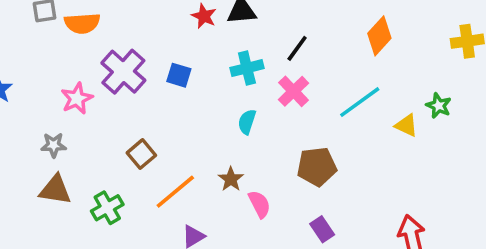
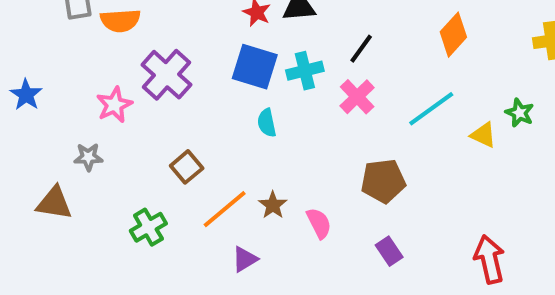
blue square: (179, 75) -> (255, 67), moved, size x1.6
cyan semicircle: (247, 122) -> (267, 123), moved, turned -30
brown star: (231, 179) -> (273, 205), moved
brown triangle: (55, 190) -> (54, 203), moved

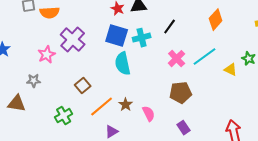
pink cross: (357, 97) -> (177, 59), moved
cyan semicircle: (267, 123) -> (123, 64), size x1.6

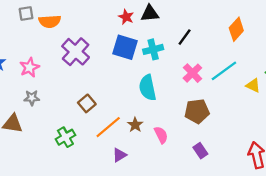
pink star: (47, 55) -> (29, 67), moved
cyan semicircle: (123, 64) -> (148, 88), moved

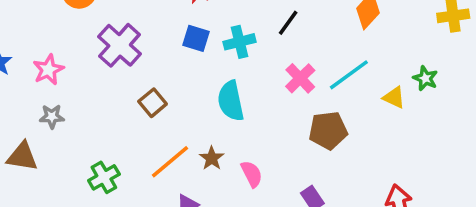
blue square: (125, 47) -> (196, 38), size x0.7
brown square: (87, 103) -> (153, 103), moved
brown pentagon: (197, 111) -> (328, 130), moved

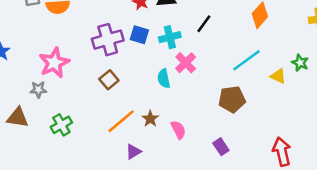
purple cross: (120, 45) -> (108, 40), moved, turned 32
pink star: (48, 70) -> (54, 63), moved, size x1.4
pink cross: (300, 78) -> (186, 63), moved
cyan semicircle: (231, 101) -> (164, 79), size x0.7
green cross: (104, 177) -> (61, 125), moved

